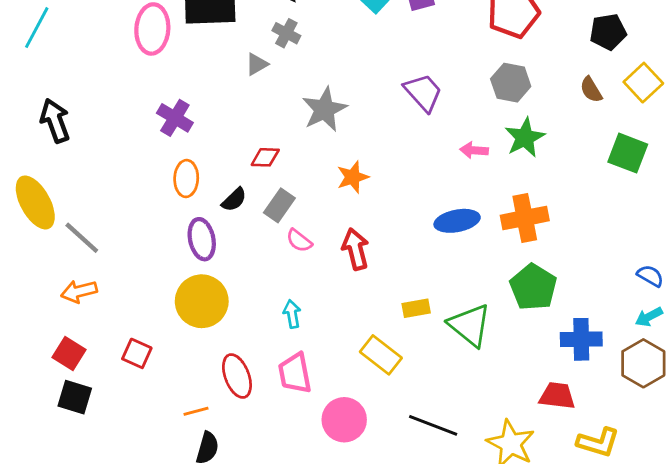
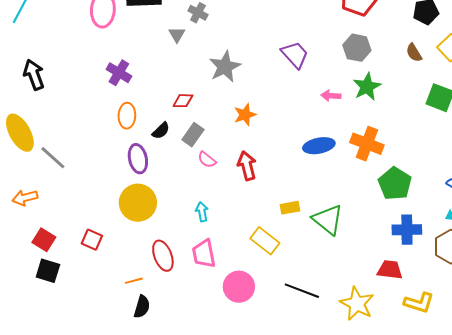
gray triangle: (257, 64) -> (177, 35), turned -30
orange cross: (525, 218) -> (367, 144), turned 32
green pentagon: (533, 287) -> (395, 184), moved
orange arrow: (79, 291) -> (25, 198), moved

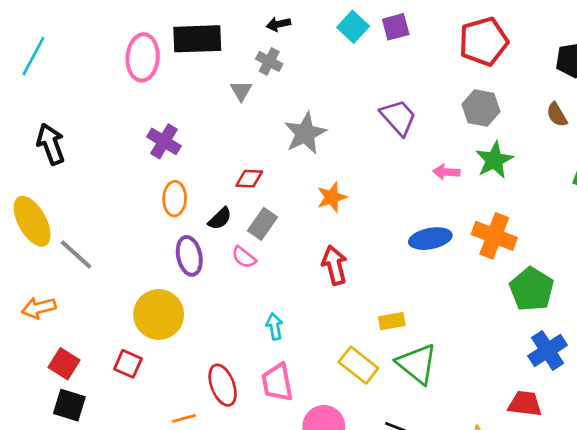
pink semicircle: (207, 160) -> (244, 257), moved
yellow circle: (138, 203) -> (159, 314), moved
green triangle: (328, 220) -> (417, 364), moved
blue cross: (407, 230) -> (548, 350), turned -32

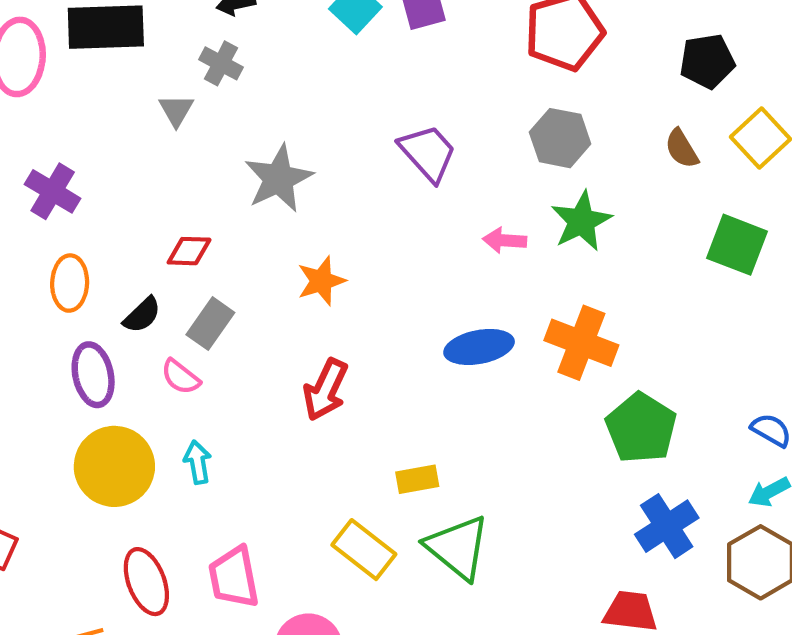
red arrow: (334, 265) -> (326, 390), turned -141
yellow circle: (159, 314) -> (114, 466), moved
cyan arrow: (275, 326) -> (198, 462), moved

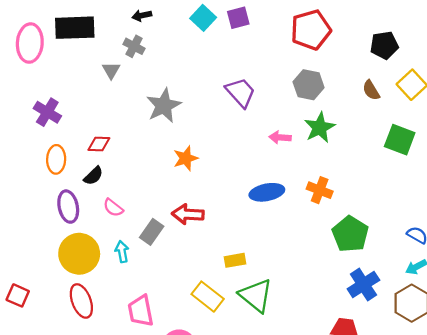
red diamond: (189, 251) -> (99, 144), moved
gray rectangle: (210, 324) -> (152, 232), moved
orange cross: (581, 343) -> (320, 190), size x0.7
red arrow: (326, 390) -> (188, 214), turned 68
red ellipse: (146, 582) -> (81, 301), moved

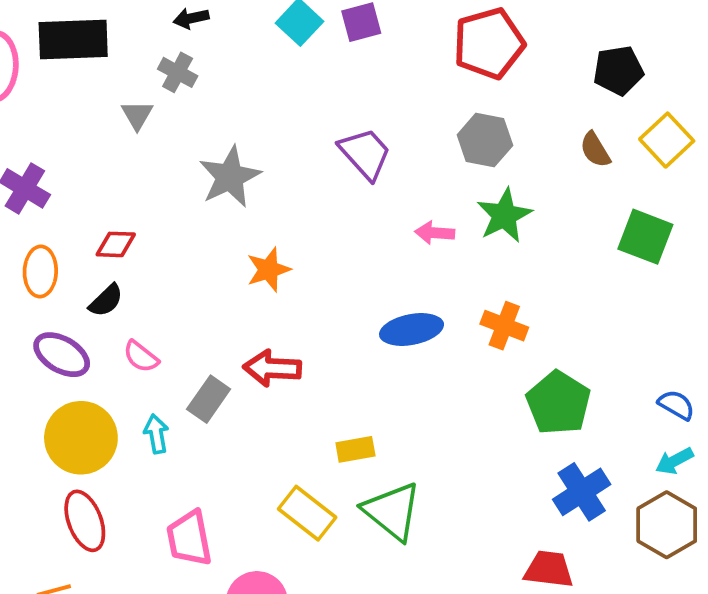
purple ellipse: (68, 207) -> (62, 355), turned -48

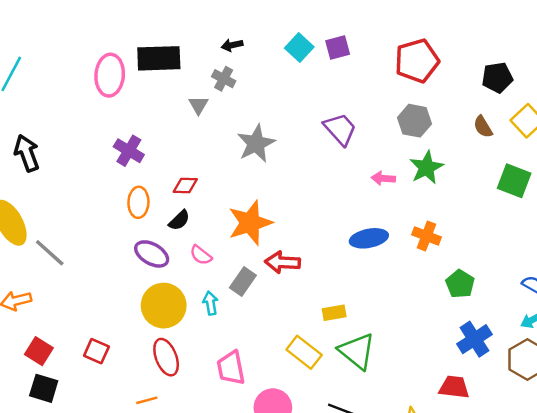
orange star: (268, 270) -> (250, 223), moved, size x1.6
green pentagon: (558, 403) -> (460, 284), size x0.7

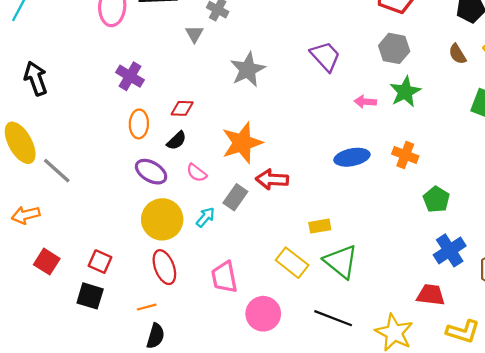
cyan arrow: (210, 303) -> (205, 217), turned 50
black square: (44, 388) -> (90, 296), moved

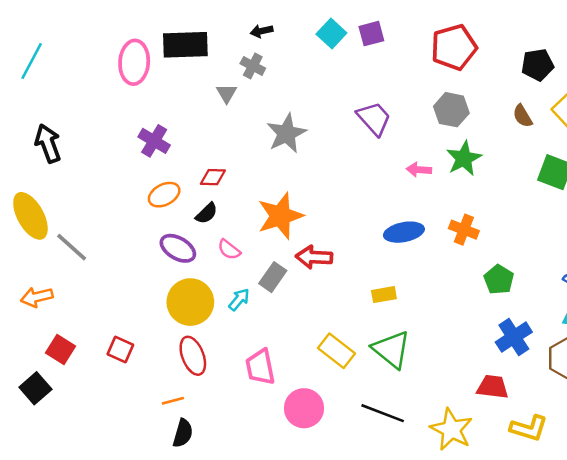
orange ellipse: (139, 124) -> (164, 195), turned 60
yellow rectangle: (320, 226) -> (384, 295), moved
black square: (90, 296) -> (35, 388), moved, turned 32

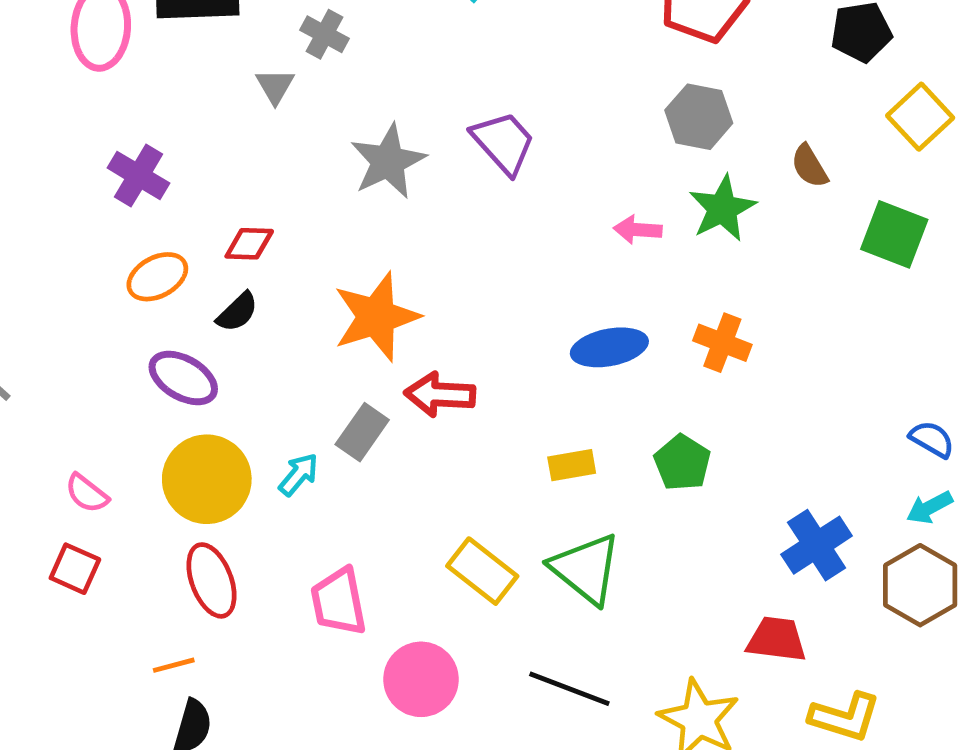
brown semicircle: (523, 116) -> (809, 166), moved
purple trapezoid: (374, 118) -> (503, 143), moved
pink semicircle: (229, 250) -> (87, 493), moved
green pentagon: (499, 280) -> (682, 463), moved

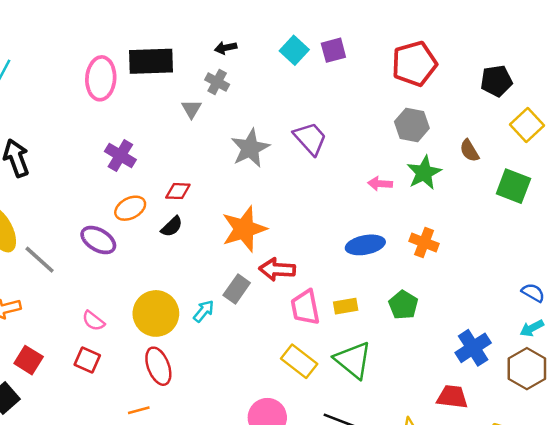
purple ellipse: (183, 378) -> (98, 240), moved
pink trapezoid: (339, 602) -> (305, 307), moved

